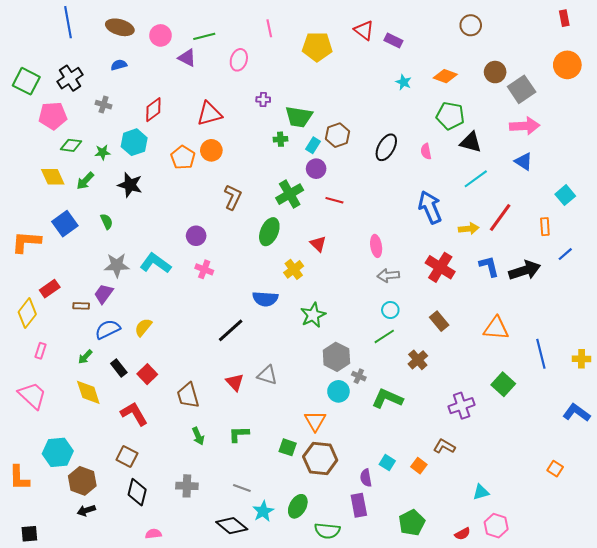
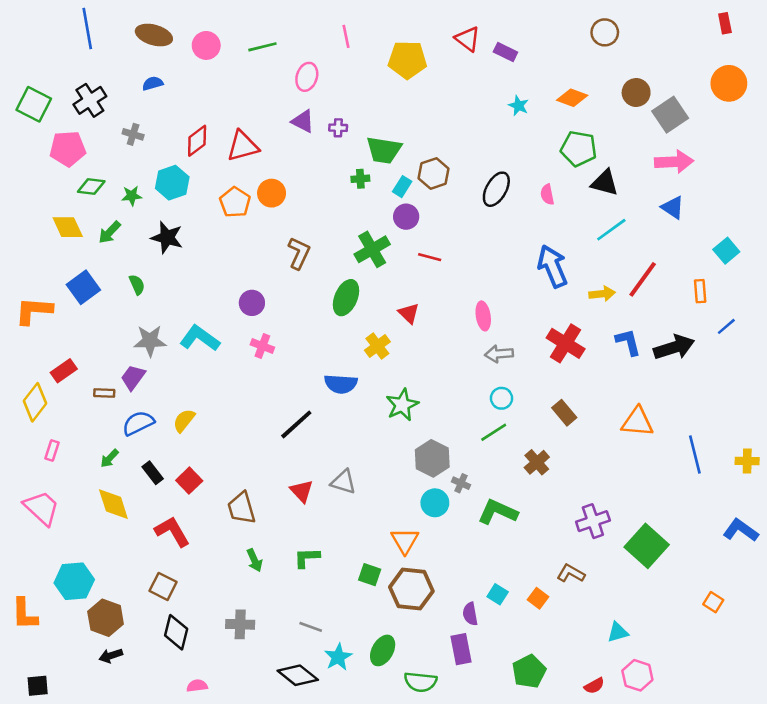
purple triangle: (187, 58) -> (303, 121), moved
red triangle: (209, 114) -> (243, 146), moved
green square: (503, 384) -> (647, 546), moved, size x1.4

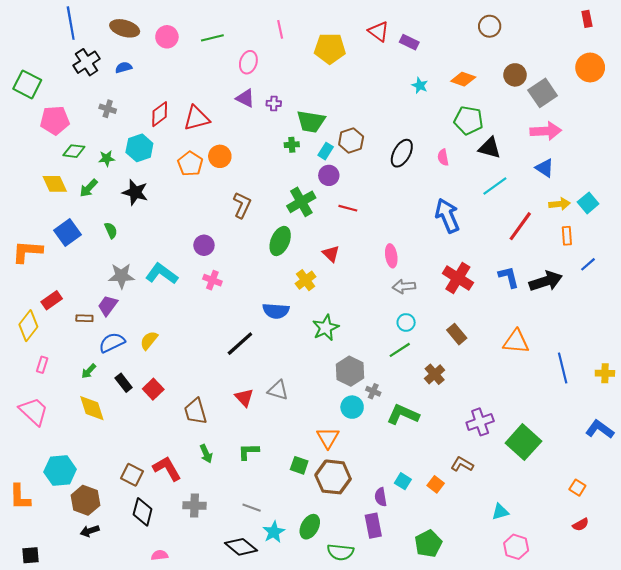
black cross: (90, 100) -> (87, 62), moved
yellow arrow: (602, 294) -> (559, 204), moved
red L-shape: (172, 532) -> (167, 468), moved
red semicircle: (594, 686) -> (581, 525), moved

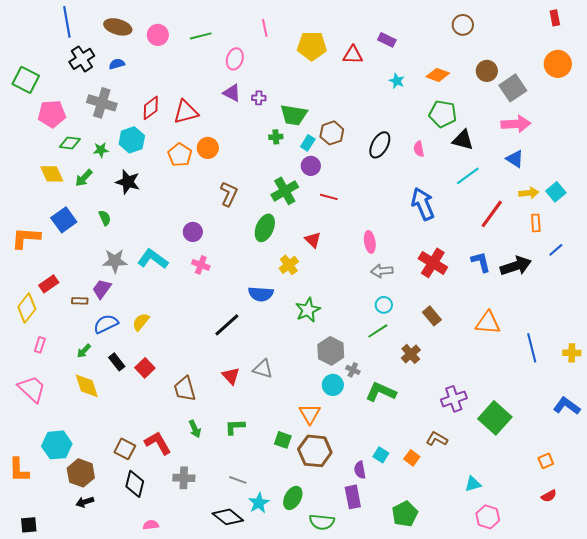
red triangle: (379, 32) -> (353, 55), moved, turned -35
gray cross: (108, 109) -> (102, 103), size x1.8
orange square: (577, 488) -> (546, 461), turned 35

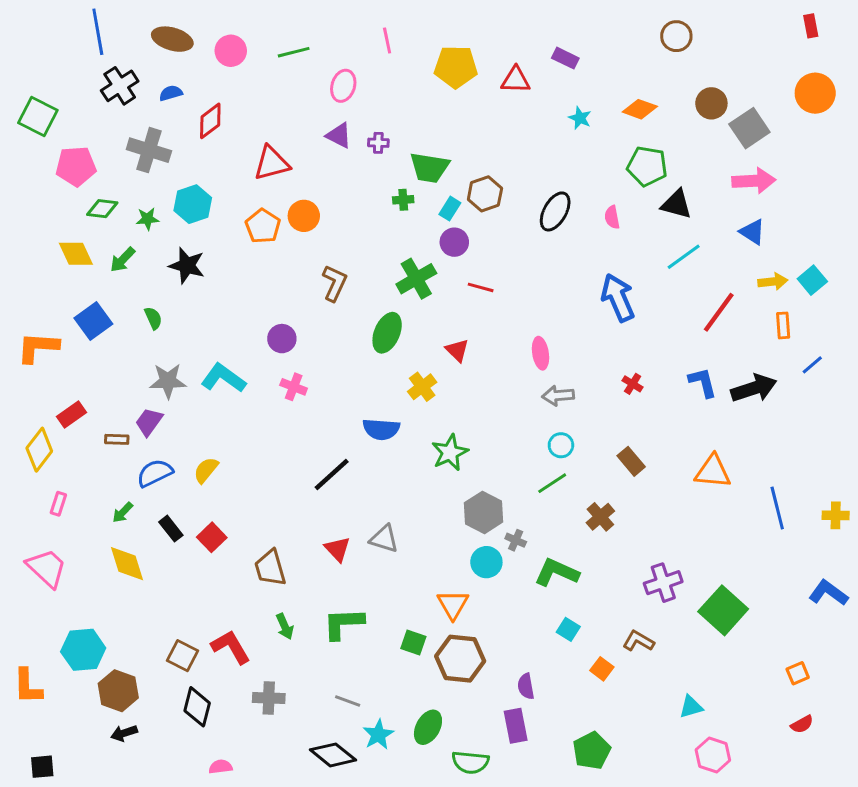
red diamond: (151, 108) -> (210, 121), moved
red cross: (433, 263) -> (633, 384), size x0.5
green L-shape: (235, 427) -> (343, 623), size x1.4
cyan square: (381, 455) -> (568, 629), moved

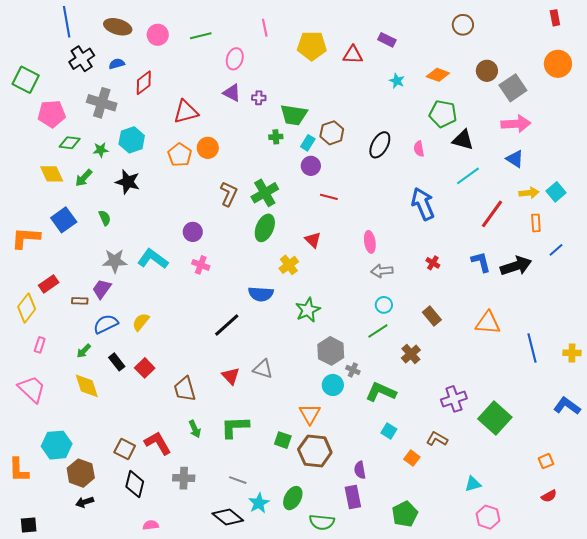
green cross: (416, 279) -> (265, 193), moved

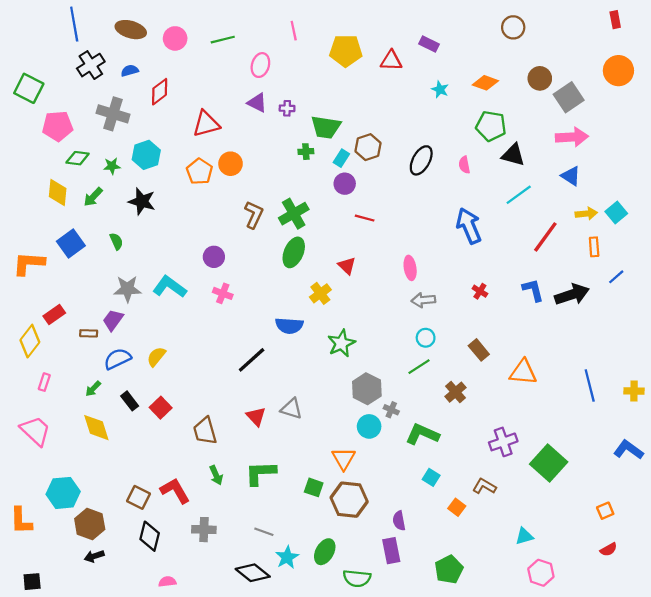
yellow diamond: (52, 174) -> (58, 193), turned 30
orange triangle: (488, 323) -> (523, 372), moved

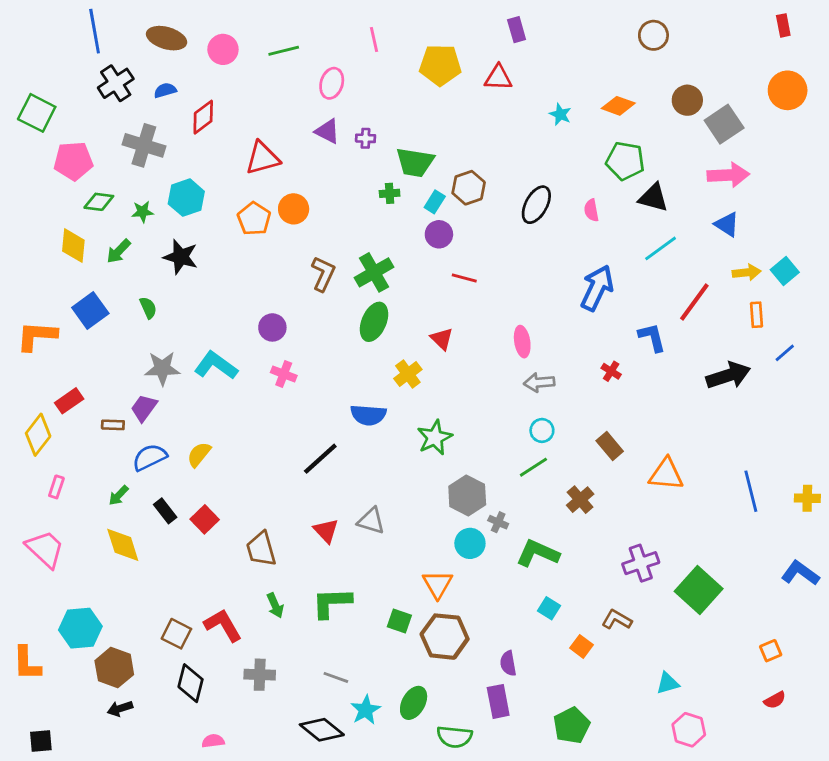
purple rectangle: (429, 44) -> (517, 30), moved, turned 48
blue arrow: (469, 226) -> (597, 288), turned 48
blue L-shape: (533, 290) -> (652, 337), moved

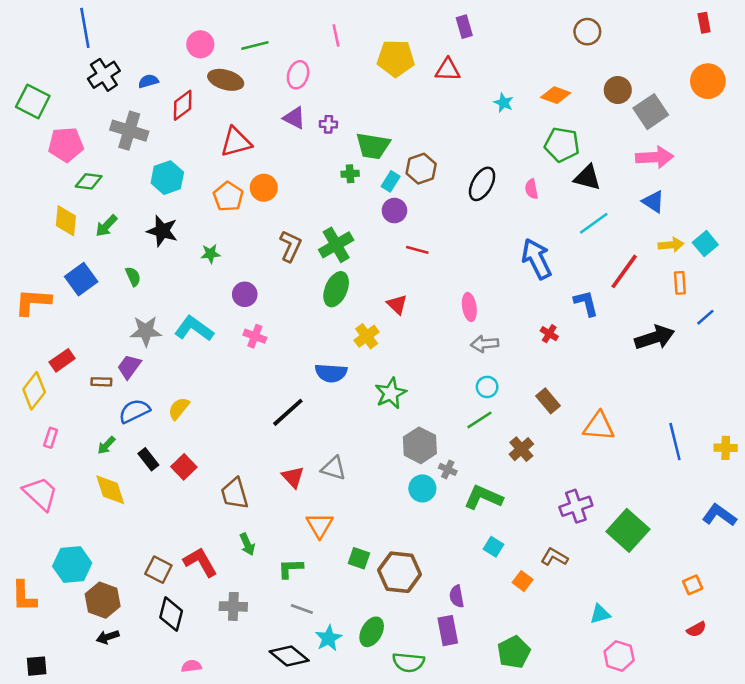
brown ellipse: (167, 38) -> (226, 80), moved
green star: (143, 212) -> (210, 254), moved
blue arrow: (597, 288) -> (537, 259), turned -51
orange triangle: (438, 584) -> (320, 525), moved
green L-shape: (332, 603) -> (290, 568), moved, size x0.7

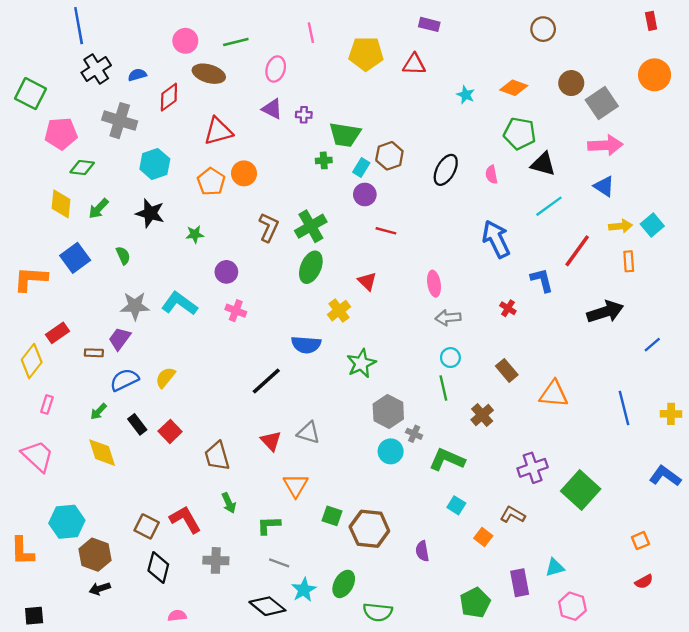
purple rectangle: (464, 27) -> (429, 24), turned -60
blue line: (705, 317) -> (652, 345), moved
green line: (479, 420) -> (443, 388), turned -70
purple rectangle: (448, 631) -> (520, 583), moved

